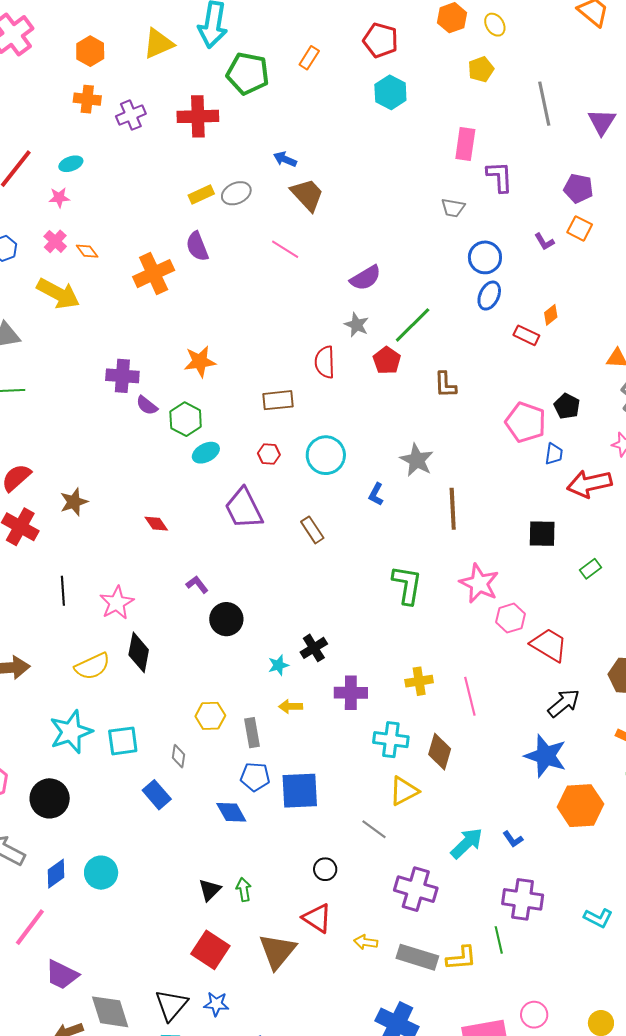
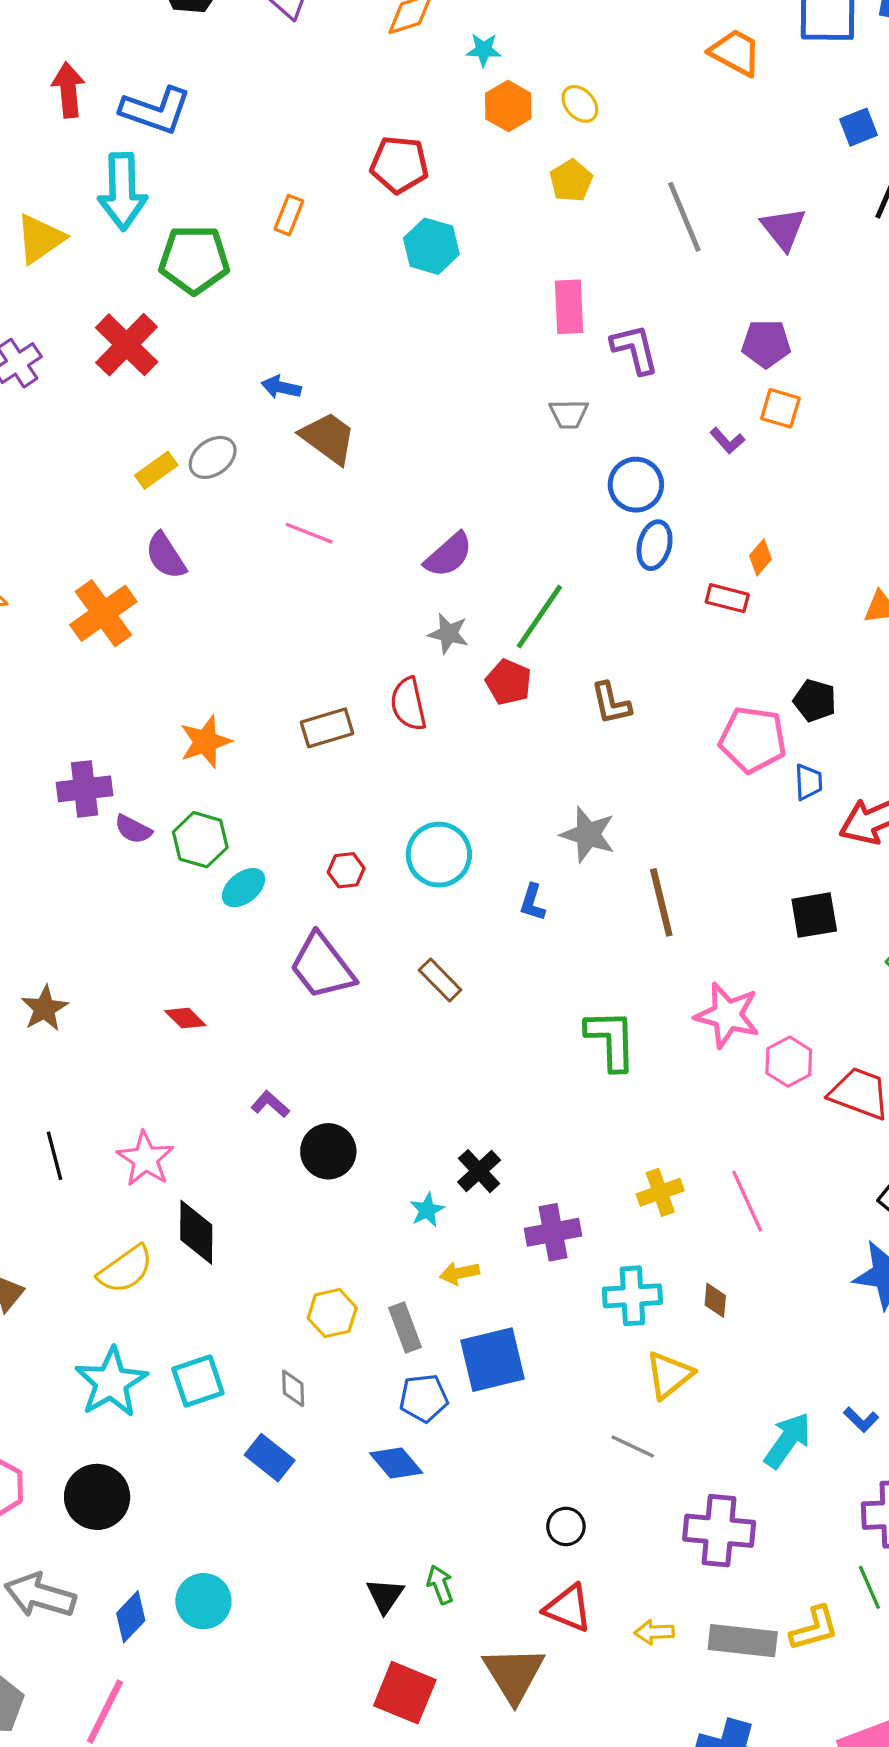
red cross: (198, 116) -> (127, 345), turned -33
brown rectangle: (278, 400) -> (327, 728), moved
brown diamond: (440, 752) -> (715, 1300), size x0.6
blue square: (300, 791) -> (493, 1360), moved

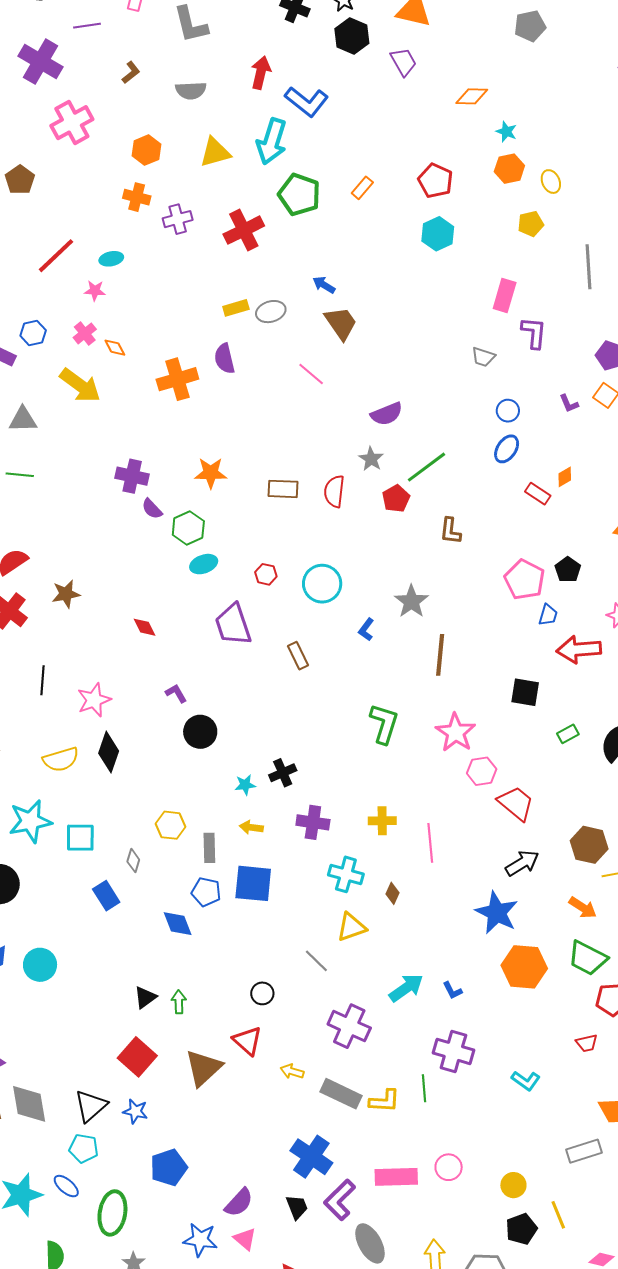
blue circle: (636, 485) -> (508, 411), size x0.7

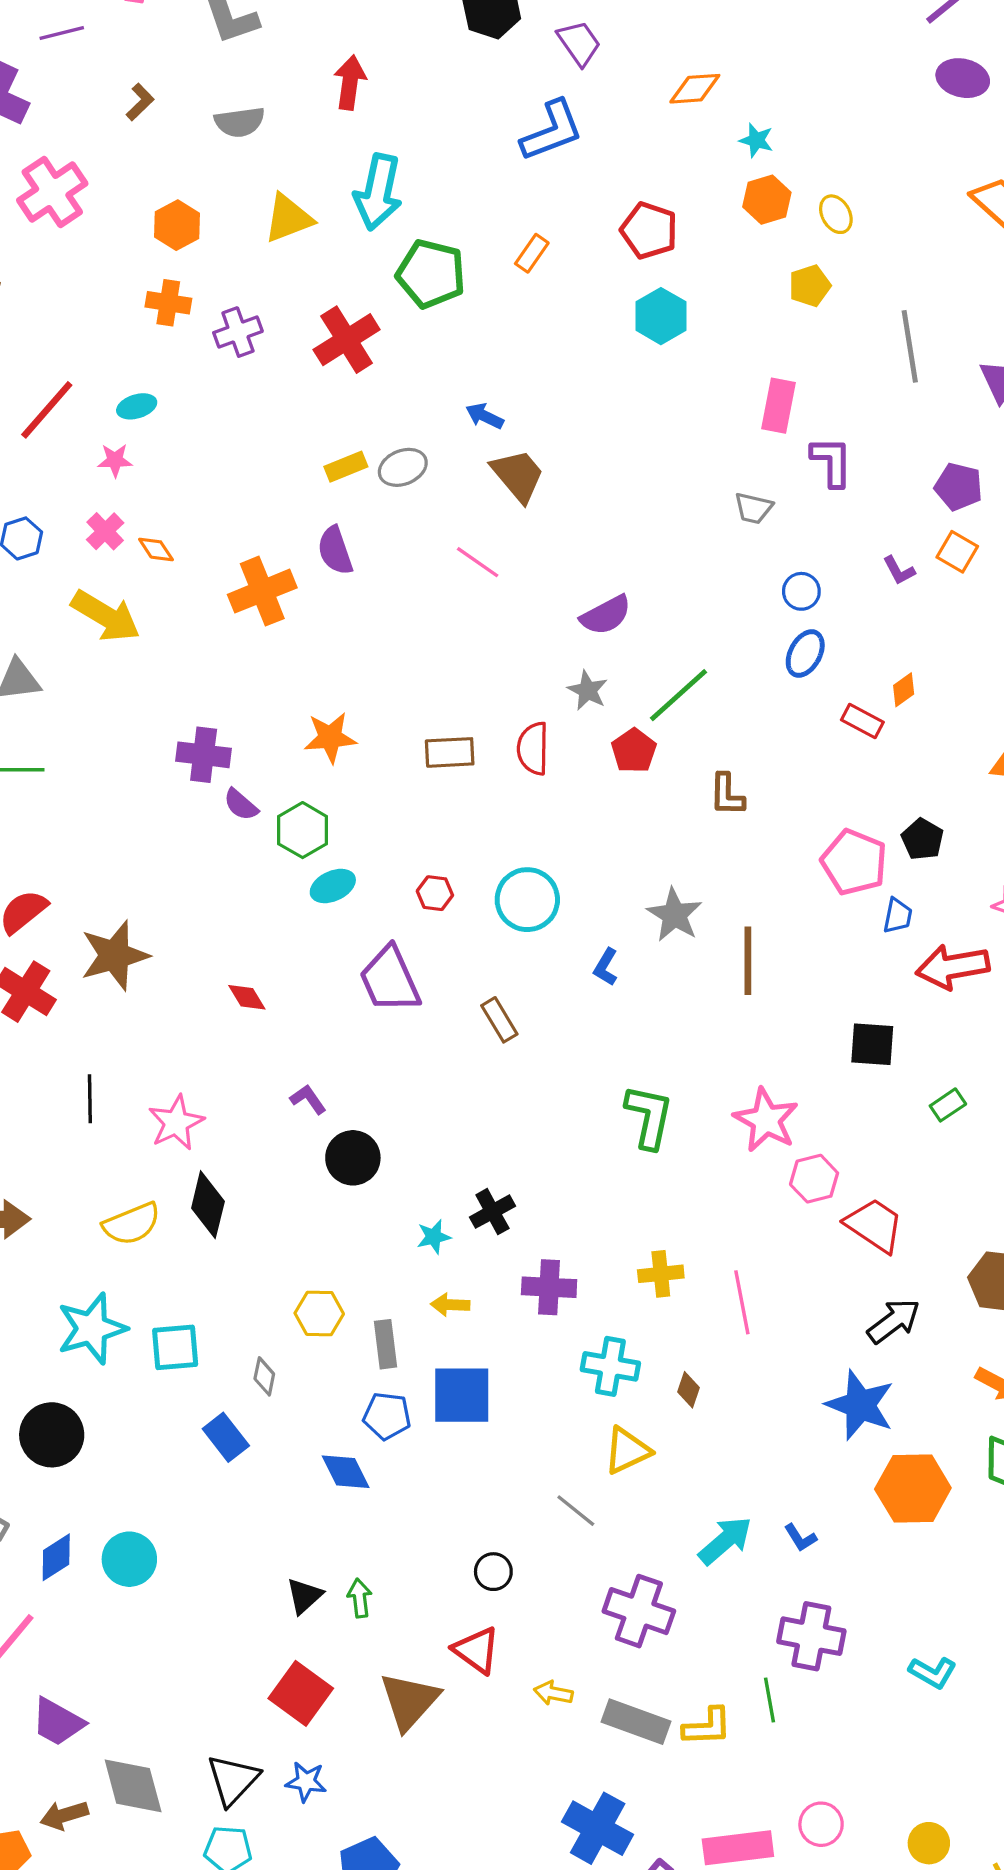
blue L-shape: (307, 102) -> (552, 131), moved, turned -54
brown star: (66, 594) -> (115, 955), size x1.5
brown line: (440, 655) -> (748, 961), moved

